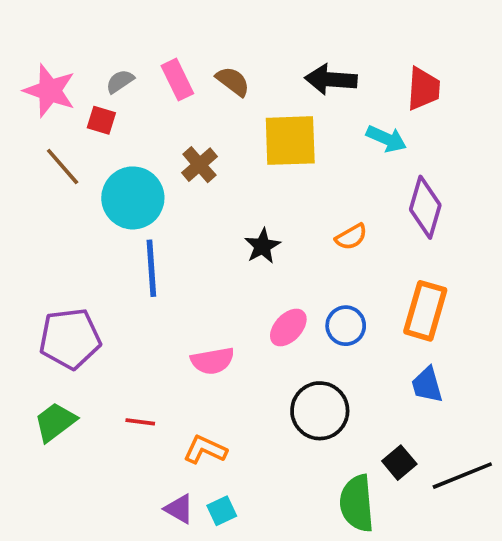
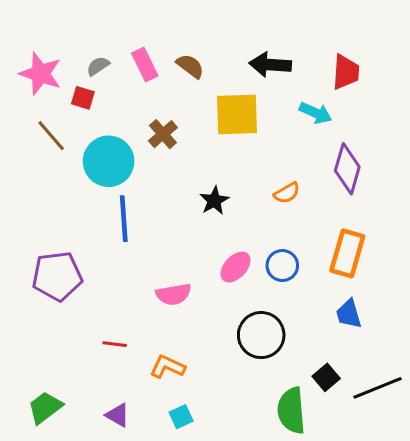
green trapezoid: (55, 422) -> (45, 408), moved
purple triangle: (179, 509) -> (118, 415), moved

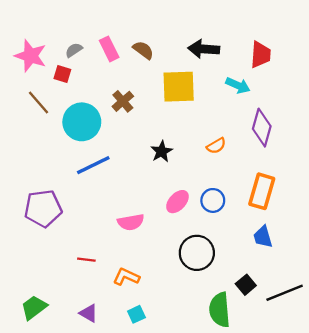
blue line: (124, 219) -> (93, 165), turned 68

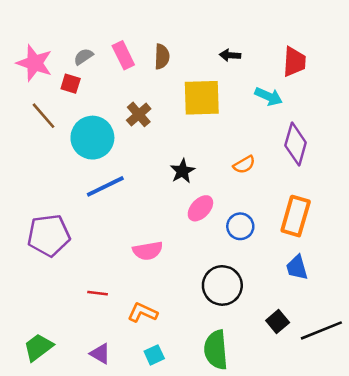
black arrow: (204, 49) -> (230, 55), size x0.6
brown semicircle: (143, 50) -> (162, 57), turned 55
pink ellipse: (177, 202) -> (200, 208), moved
green semicircle: (220, 310) -> (216, 350), moved

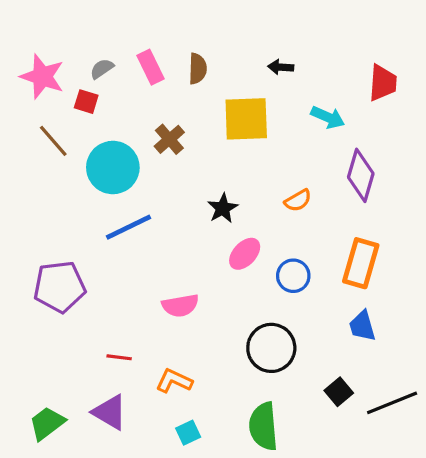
red trapezoid: (294, 62) -> (383, 83), moved
purple triangle: (100, 354) -> (110, 412), moved, size x1.4

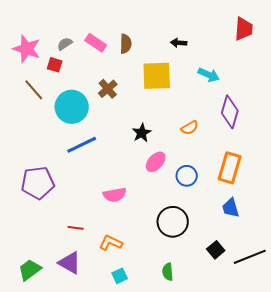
pink rectangle: (151, 67) -> (96, 43), turned -30
red trapezoid: (383, 83) -> (244, 29), moved
green semicircle: (263, 426) -> (168, 272), size x0.6

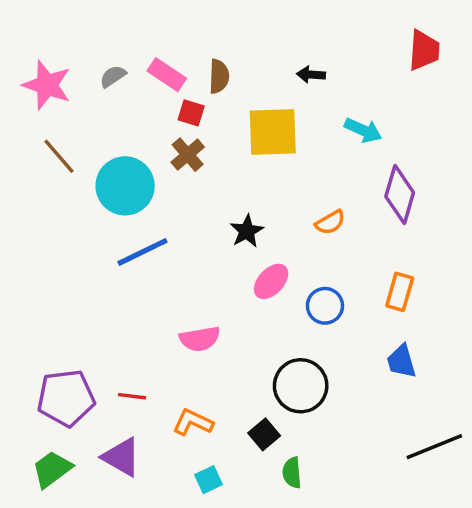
red square: (55, 65) -> (191, 113), moved
orange rectangle: (230, 168) -> (400, 292), size x0.7
purple pentagon: (38, 183) -> (66, 398), moved
black square: (216, 250) -> (264, 434), moved

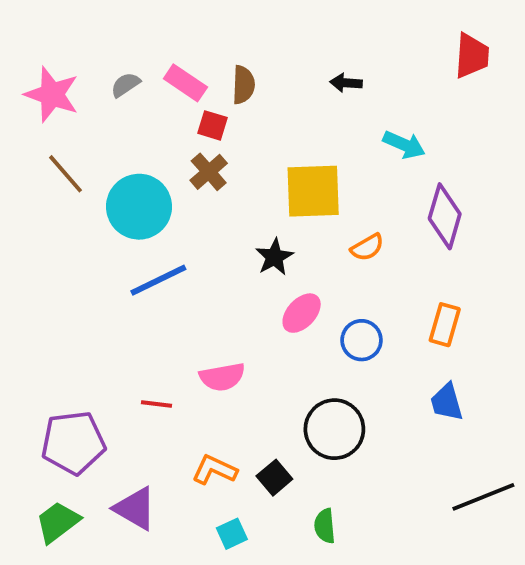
yellow square: (273, 132) -> (313, 191), moved
red line: (132, 396) -> (156, 404), moved
black square: (264, 434) -> (274, 478), moved

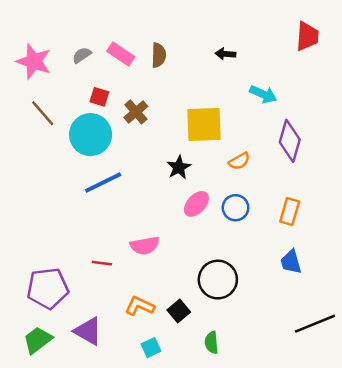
red square: (213, 125) -> (99, 97), moved
blue circle: (362, 340) -> (235, 208), moved

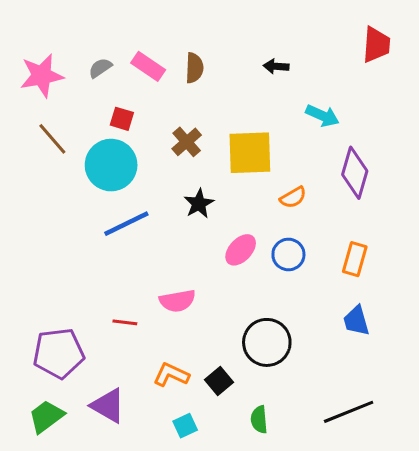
pink star: (34, 61) -> (42, 76), turned -30
brown cross: (136, 112) -> (187, 142), moved
black star: (179, 167) -> (199, 204), moved
black line: (315, 324) -> (349, 412), moved

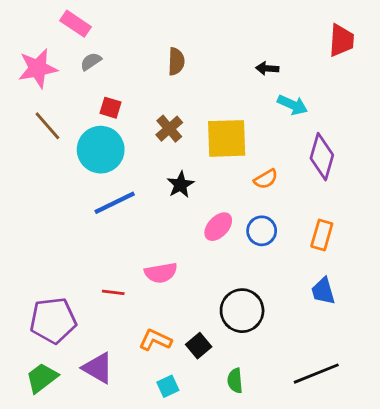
pink rectangle: (148, 66) -> (75, 24), moved
black arrow: (276, 66) -> (267, 68), moved

